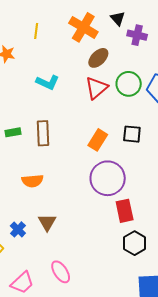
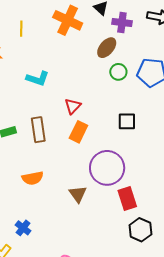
brown ellipse: (98, 58) -> (107, 48), moved
green circle: (129, 84) -> (118, 72), size x0.7
red triangle: (96, 88) -> (73, 106), moved, size x0.7
orange rectangle: (98, 140) -> (78, 132), moved
brown triangle: (47, 222) -> (78, 194), moved

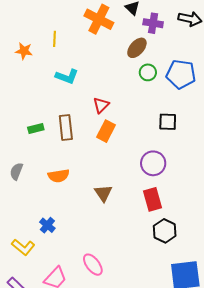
yellow line: (21, 29) -> (55, 39), moved
black square: (127, 121) -> (168, 122), moved
purple circle: (107, 168) -> (153, 163), moved, size x0.7

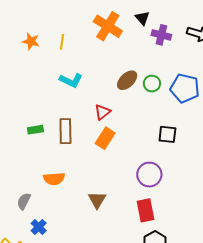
brown ellipse: (137, 48) -> (127, 80), moved
orange star: (24, 51) -> (31, 41), moved
gray semicircle: (16, 171) -> (24, 201), moved

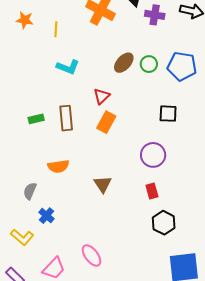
orange star: (31, 41) -> (25, 20), moved
red rectangle: (146, 210) -> (152, 191), size x0.7

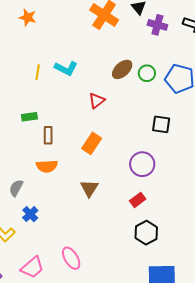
yellow line: (56, 29) -> (38, 72), moved
brown rectangle: (66, 118) -> (48, 135), moved, size x0.7
orange rectangle: (106, 122) -> (92, 143), moved
red rectangle: (152, 191) -> (138, 200), turned 63

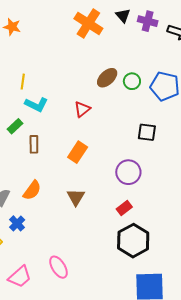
purple cross: (157, 25) -> (148, 21), moved
cyan L-shape: (66, 68) -> (36, 104), moved
green rectangle: (29, 117) -> (15, 126), turned -35
orange semicircle: (47, 166) -> (32, 190), moved, turned -50
black hexagon: (146, 233) -> (133, 241), size x1.4

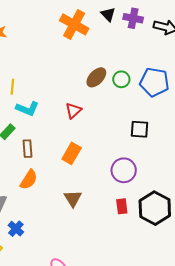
orange semicircle: (32, 190) -> (29, 180), moved
red rectangle: (124, 208) -> (122, 206), turned -56
black hexagon: (133, 241) -> (155, 208), moved

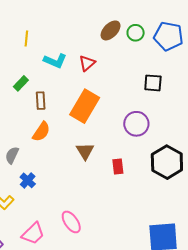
cyan L-shape: (27, 109) -> (55, 61), moved
orange rectangle: (72, 153) -> (85, 106), size x1.5
red rectangle: (122, 206) -> (118, 167), moved

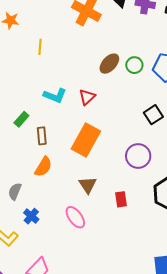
yellow line: (26, 38) -> (40, 47), moved
black square: (153, 83) -> (153, 115), turned -36
pink ellipse: (71, 222) -> (75, 217), moved

